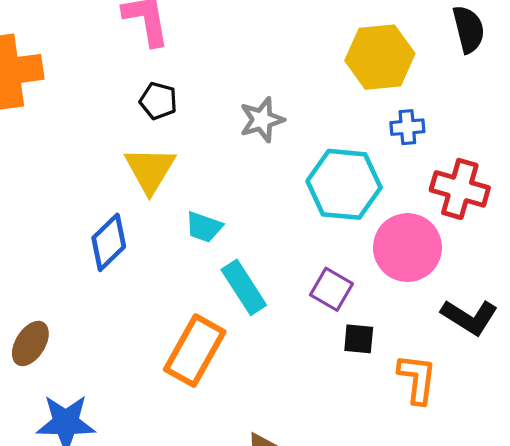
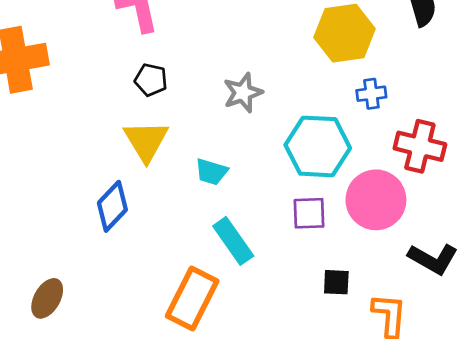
cyan trapezoid: (204, 227) -> (211, 172), moved
purple square: (331, 289) -> (309, 213), moved, turned -30

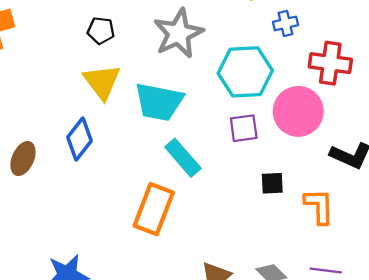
gray star: (243, 93) -> (178, 33), size x1.5
cyan trapezoid: (211, 172) -> (159, 102), size x1.8
brown ellipse: (47, 298) -> (23, 158), moved

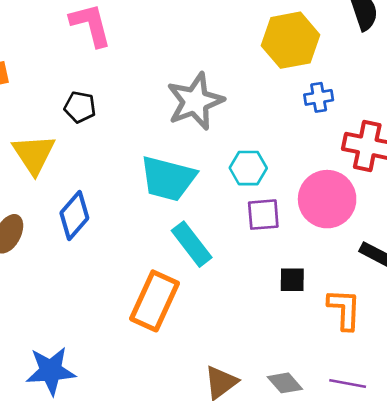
black pentagon: (101, 31) -> (80, 107), moved
cyan hexagon: (245, 72) -> (248, 168), moved, size x0.6
yellow triangle: (102, 82) -> (34, 154), moved

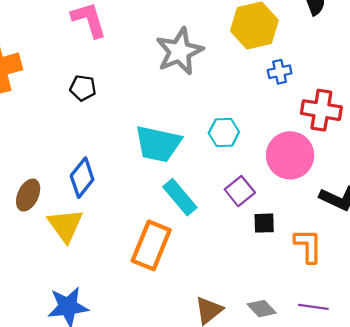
gray star: (195, 101) -> (179, 51), moved
yellow triangle: (34, 154) -> (65, 225), moved
purple square: (263, 215) -> (240, 191), moved, turned -32

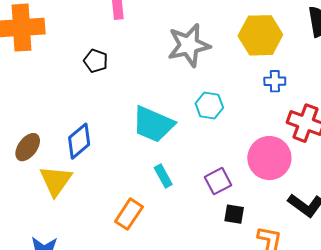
cyan hexagon: (224, 133) -> (209, 105), moved
cyan rectangle: (180, 197) -> (163, 176), size x0.7
orange rectangle: (151, 245) -> (129, 214), size x0.7

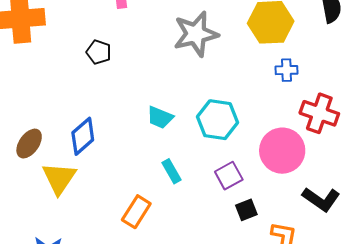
cyan hexagon: (209, 105) -> (217, 120), moved, size x1.4
cyan trapezoid: (153, 124) -> (160, 117), size x0.6
black square: (234, 214) -> (246, 210), turned -30

